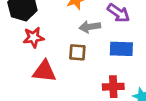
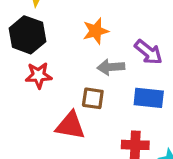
red triangle: (44, 71) -> (70, 126), moved

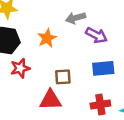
orange star: (96, 31) -> (47, 38), moved
gray arrow: (111, 67) -> (76, 18), moved

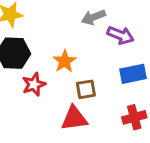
orange star: (47, 38) -> (65, 61), moved

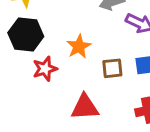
brown square: (86, 89) -> (112, 68), moved

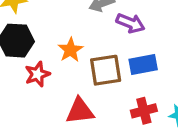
brown square: (112, 68) -> (106, 70), size x1.5

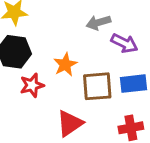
red triangle: (80, 111) -> (70, 123), turned -32

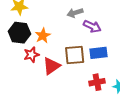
orange star: (65, 65) -> (43, 36), moved
red triangle: (70, 123) -> (51, 66), moved

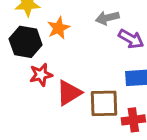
orange star: (43, 36) -> (58, 28), moved
brown square: (75, 55) -> (104, 103), moved

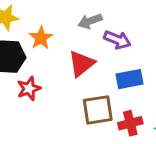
red triangle: (69, 93) -> (81, 64), moved

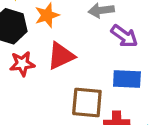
red triangle: (81, 64) -> (61, 56), moved

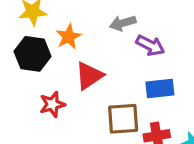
red star: (22, 64) -> (52, 104), moved

